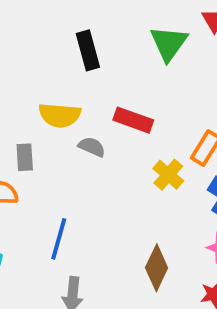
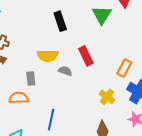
red rectangle: (133, 120) -> (86, 56), turned 48
yellow cross: (168, 175) -> (107, 97), moved

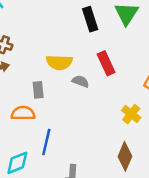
black rectangle: (60, 21) -> (90, 19), moved
blue line: (51, 120) -> (46, 142), moved

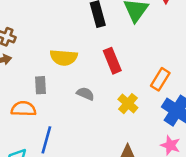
gray semicircle: (81, 81) -> (85, 94), moved
yellow cross: (131, 114) -> (128, 104), moved

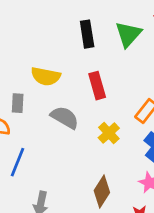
gray semicircle: (85, 94) -> (65, 117), size x1.5

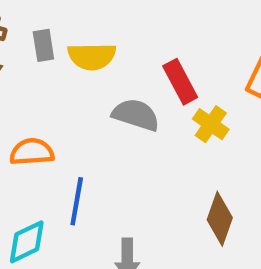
red rectangle: (97, 86) -> (180, 82), moved
gray rectangle: (18, 103) -> (43, 45), moved

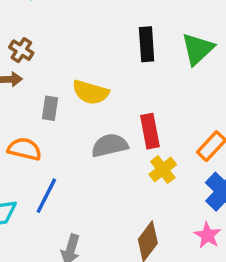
gray rectangle: (43, 45) -> (50, 108), moved
gray semicircle: (136, 115) -> (110, 145), turned -48

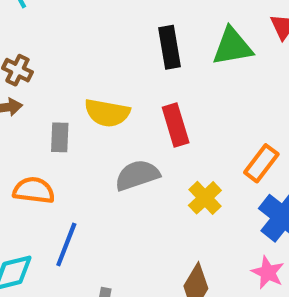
green triangle: (198, 49) -> (232, 47), turned 39
red rectangle: (150, 131) -> (176, 125), moved

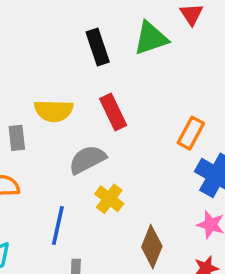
yellow cross: (205, 198) -> (109, 199), moved
blue line: (66, 245) -> (58, 225), moved

